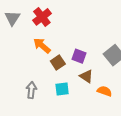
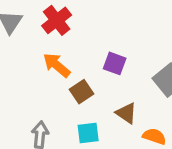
purple square: (79, 56) -> (115, 63), moved

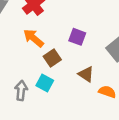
cyan square: (88, 133) -> (45, 83), moved, turned 35

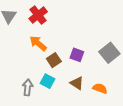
purple square: (77, 37) -> (77, 55), moved
brown triangle: (86, 74) -> (77, 83), moved

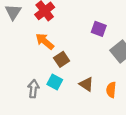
purple square: (77, 55) -> (99, 29), moved
orange semicircle: (100, 88) -> (111, 90), turned -104

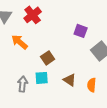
orange arrow: (45, 41) -> (20, 42), moved
cyan square: (55, 82) -> (42, 78), turned -32

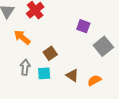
gray arrow: (23, 84) -> (25, 67), moved
orange semicircle: (92, 85) -> (94, 80), turned 56

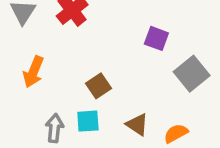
orange arrow: (22, 37) -> (33, 72), moved, turned -108
gray arrow: (25, 67) -> (55, 128), moved

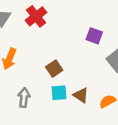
cyan square: (88, 121) -> (59, 93), moved

